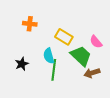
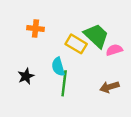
pink semicircle: (96, 42) -> (114, 50), turned 112
green trapezoid: (81, 56) -> (96, 36), moved

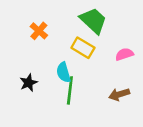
orange cross: (35, 28) -> (39, 31), turned 35
green trapezoid: (96, 36) -> (93, 21), moved

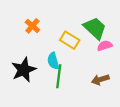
green trapezoid: (93, 21) -> (95, 28), moved
black star: (28, 83) -> (24, 70), size x1.6

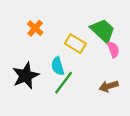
pink semicircle: (105, 46) -> (113, 49), turned 88
green line: (59, 76) -> (64, 83), turned 30

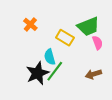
green trapezoid: (103, 31) -> (88, 26), turned 115
black star: (26, 76) -> (38, 73), moved

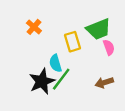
yellow rectangle: (65, 38) -> (72, 42), turned 42

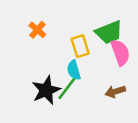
pink semicircle: (109, 47) -> (120, 52), size x1.5
cyan semicircle: (55, 63) -> (74, 70), moved

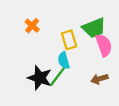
black star: (46, 90) -> (40, 78), turned -30

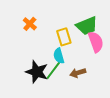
brown arrow: (99, 79) -> (78, 73), moved

